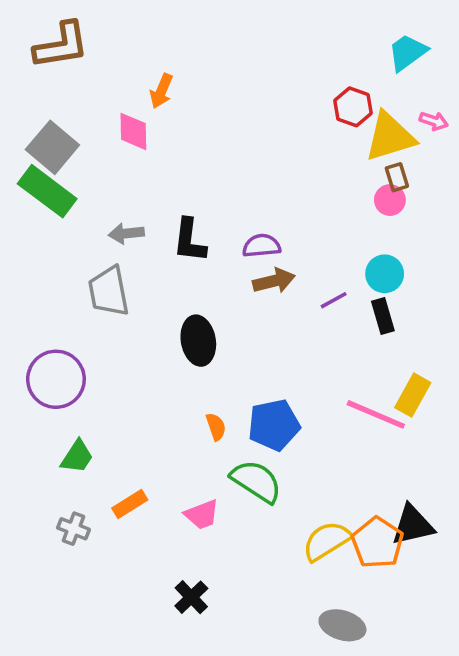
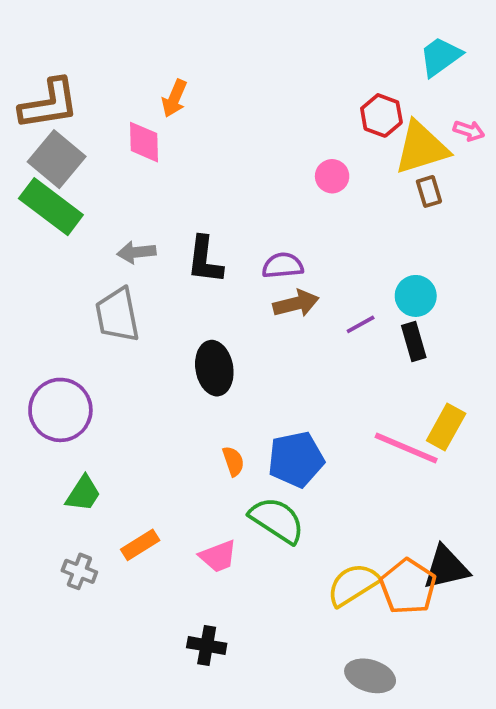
brown L-shape: (61, 45) -> (49, 104), moved
pink circle: (390, 200) -> (332, 176), moved
black cross: (191, 597) -> (207, 645), turned -36

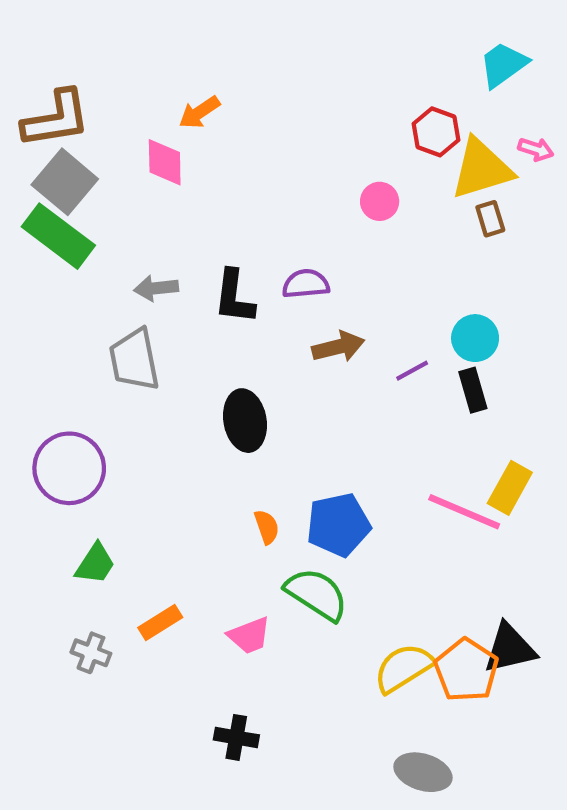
orange arrow: (174, 98) -> (199, 112), turned 33
purple semicircle: (283, 266) -> (306, 284), moved

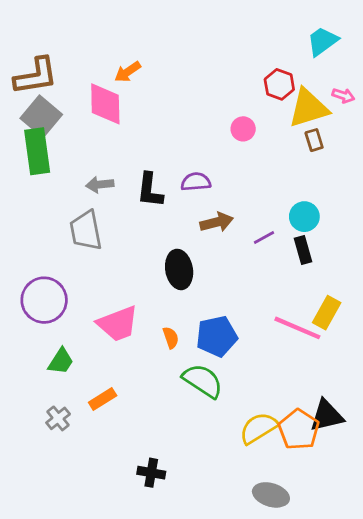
pink diamond: (165, 162) -> (105, 104), size x1.4
green rectangle: (58, 236) -> (37, 151), turned 45
black ellipse: (245, 421) -> (179, 269), moved
pink trapezoid: (249, 635) -> (118, 324), moved, size x1.5
gray cross: (91, 653) -> (58, 418), turned 30

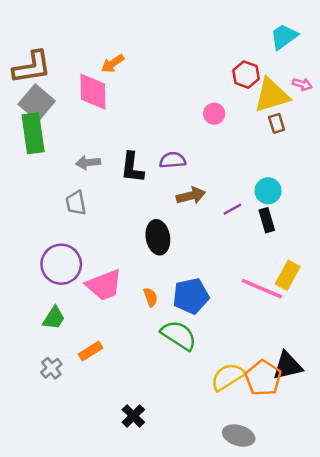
gray trapezoid: (86, 231) -> (76, 203), size x0.7
purple circle: (44, 300) -> (61, 264), moved
black cross: (151, 473) -> (133, 416), turned 35

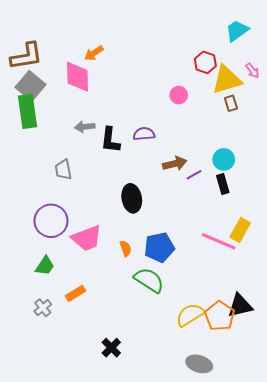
pink arrow: (302, 84) -> (252, 71), turned 35
gray arrow: (88, 163) -> (85, 127), moved
brown arrow: (191, 196) -> (175, 164), moved

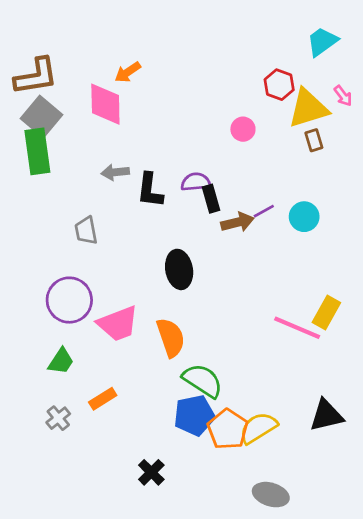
purple line: (194, 175) -> (264, 211), moved
black rectangle: (223, 184) -> (211, 199), moved
blue pentagon: (159, 247) -> (194, 415), moved
orange semicircle: (126, 248) -> (171, 338), size x1.8
orange pentagon: (220, 316) -> (228, 429), moved

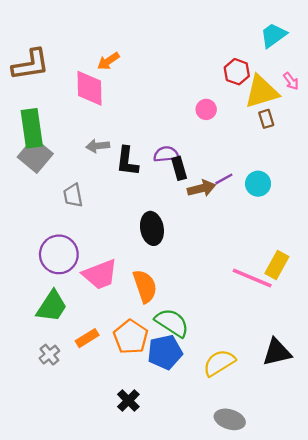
gray square: (42, 117) -> (35, 155), moved
green trapezoid: (61, 361) -> (52, 306), size x1.4
orange pentagon: (228, 429) -> (131, 337), moved

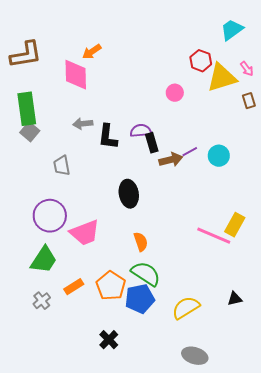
brown rectangle: (266, 119) -> (249, 101), moved
gray square: (35, 155) -> (30, 132), size x0.7
orange semicircle: (145, 286) -> (141, 242), moved, size x0.7
black triangle: (277, 352) -> (235, 299), size x0.6

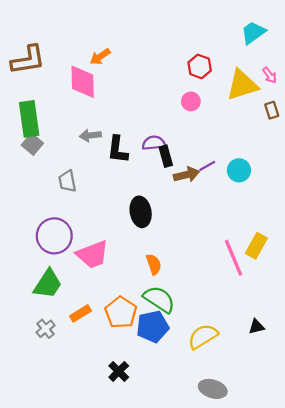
red hexagon: (201, 61) -> (200, 66), moved
pink line: (214, 236) -> (234, 258), turned 44

